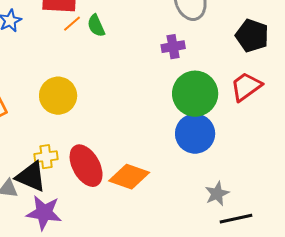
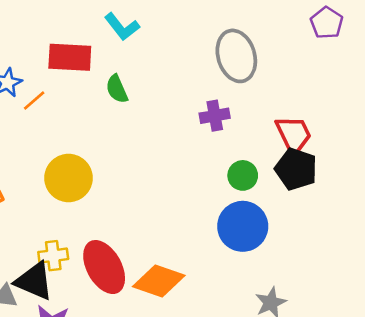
orange line: (72, 24) -> (34, 100), moved
black pentagon: (252, 36) -> (296, 169), moved
red trapezoid: (246, 87) -> (294, 135), moved, turned 100
green circle: (195, 94) -> (243, 175), size x0.5

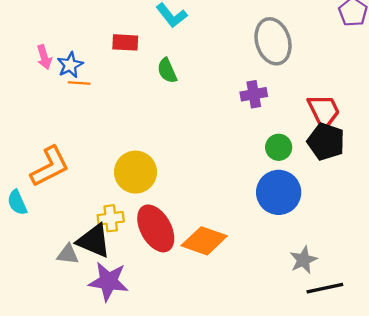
red rectangle: (70, 57) -> (125, 42), size x0.7
orange line: (34, 100) -> (79, 83), moved, turned 45
yellow circle: (69, 178) -> (135, 172), moved

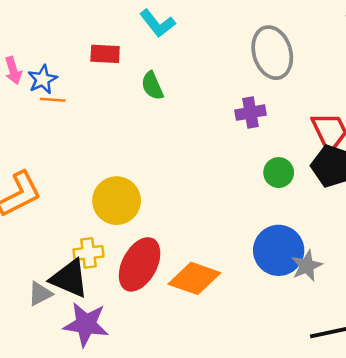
blue circle: (279, 192) -> (279, 250), moved
red ellipse: (156, 228) -> (140, 264), turned 57
gray triangle: (68, 254) -> (40, 294), turned -35
gray star: (303, 260) -> (307, 266), moved

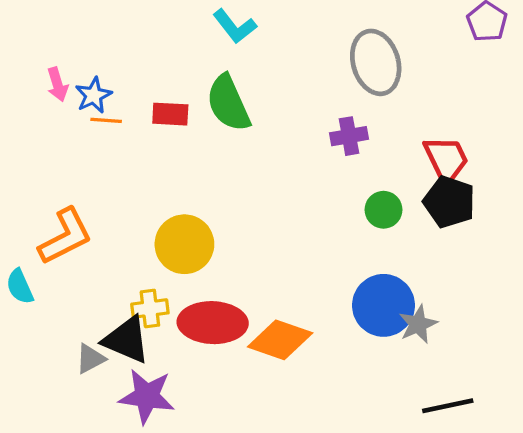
red rectangle: (105, 54) -> (170, 114), moved
green semicircle: (152, 86) -> (228, 103), size x1.6
red ellipse: (140, 264) -> (213, 323), turned 64

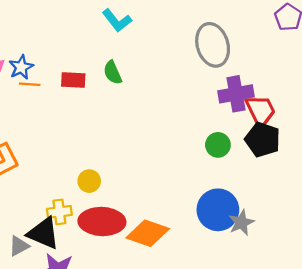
green semicircle: (228, 103) -> (113, 73), size x0.6
purple cross: (349, 136) -> (236, 94), moved, size x1.4
yellow circle: (184, 244) -> (89, 181), moved, size x0.6

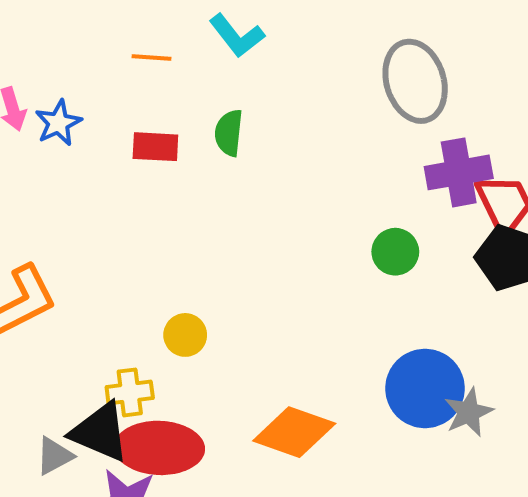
green semicircle: (113, 73) -> (229, 133), turned 30
orange line: (30, 84) -> (151, 57), moved
green circle: (218, 145) -> (395, 252), moved
red ellipse: (102, 221) -> (159, 448), moved

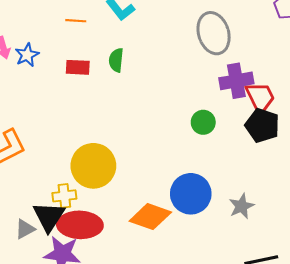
yellow circle: (185, 335) -> (93, 166), size x2.0
blue circle: (425, 388) -> (191, 194), moved
black triangle: (100, 432) -> (49, 217), turned 40

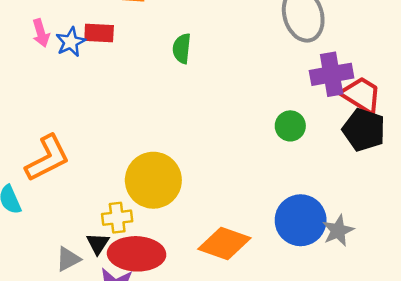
red rectangle: (78, 67) -> (99, 33), moved
red trapezoid: (260, 97) -> (361, 95), turned -32
blue circle: (191, 194) -> (301, 220), moved
black triangle: (49, 217) -> (98, 244), size x0.6

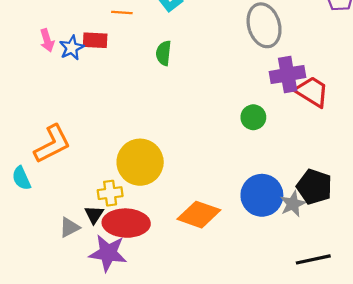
black pentagon: (364, 130) -> (314, 187), moved

